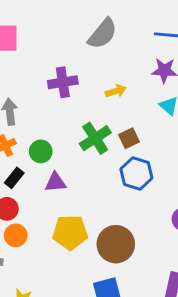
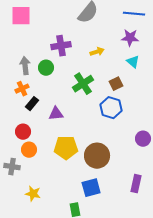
brown square: (129, 138) -> (116, 84), moved
green circle: (41, 151) -> (46, 68), moved
black rectangle: (14, 178) -> (32, 104), moved

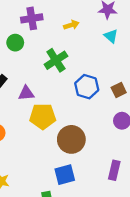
brown square: (116, 84) -> (119, 90), moved
yellow pentagon: (66, 148) -> (43, 116), moved

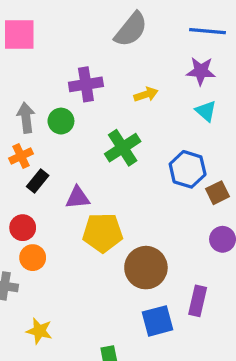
blue hexagon: (87, 87) -> (188, 169), moved
purple rectangle: (114, 170) -> (198, 301), moved
blue square: (65, 175) -> (158, 321), moved

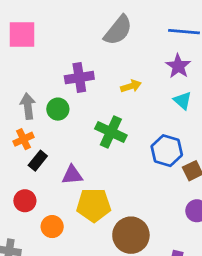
purple star: (201, 71) -> (178, 66), turned 30
green cross: (123, 148) -> (111, 132), turned -32
orange circle: (33, 258) -> (52, 227), moved

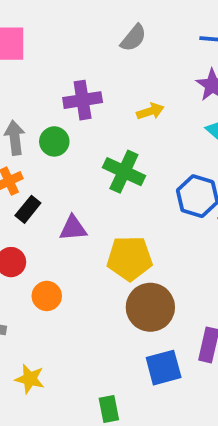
gray semicircle: (118, 30) -> (133, 38), size x0.7
yellow pentagon: (94, 205) -> (130, 258), moved

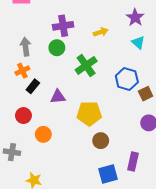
green circle: (54, 141) -> (57, 48), moved
green cross: (124, 172) -> (86, 65), turned 30
brown circle: (150, 307) -> (101, 141), size x0.6

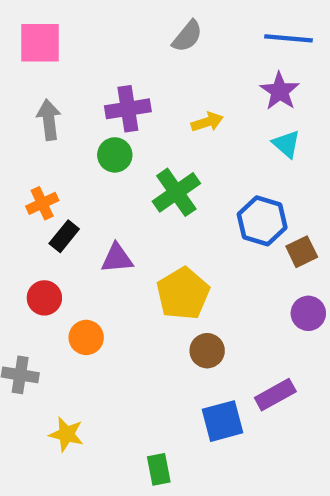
gray arrow: (26, 47) -> (49, 120), moved
yellow pentagon: (89, 113) -> (183, 294), turned -30
purple rectangle: (133, 161) -> (275, 395), turned 48

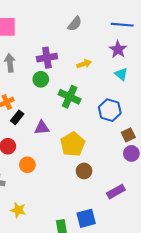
green cross: (176, 192) -> (70, 97), turned -30
brown square: (302, 252) -> (128, 135), moved
blue square: (223, 421) -> (86, 218), moved

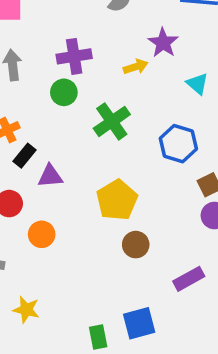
purple star: (118, 49) -> (163, 43), moved
green cross: (70, 97) -> (112, 121), turned 30
purple triangle: (42, 128) -> (50, 176), moved

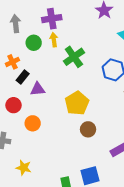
yellow arrow: (136, 67) -> (54, 40), moved, turned -80
green circle: (64, 92) -> (34, 43), moved

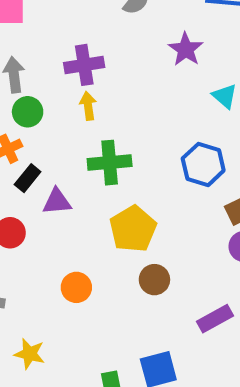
green circle: (34, 43) -> (28, 112), moved
green cross: (74, 57) -> (110, 163), moved, turned 30
orange circle: (33, 123) -> (76, 287), moved

